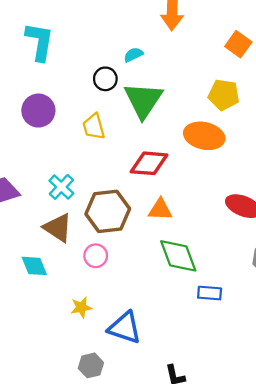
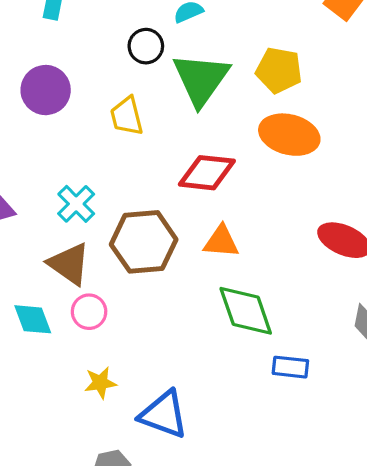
yellow pentagon: (224, 95) -> (279, 70), moved
pink circle: (96, 256) -> (89, 312), moved

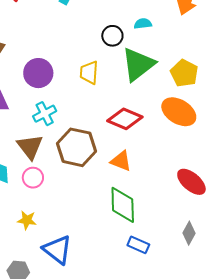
purple circle: (46, 90) -> (38, 73), moved

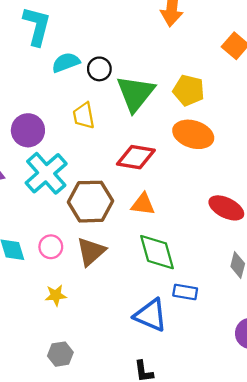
cyan semicircle: (143, 24) -> (66, 62), moved, size x1.4
cyan cross: (45, 114) -> (46, 173), size x1.6
brown triangle: (30, 147) -> (91, 252), moved, turned 40
blue triangle: (57, 250) -> (151, 315), moved

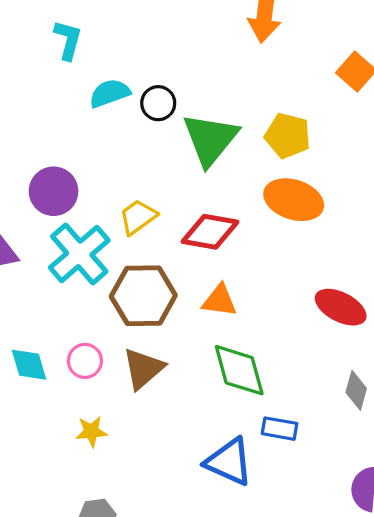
cyan L-shape: (37, 26) -> (68, 40), size x0.7
yellow trapezoid: (84, 116) -> (138, 217), moved, turned 64

